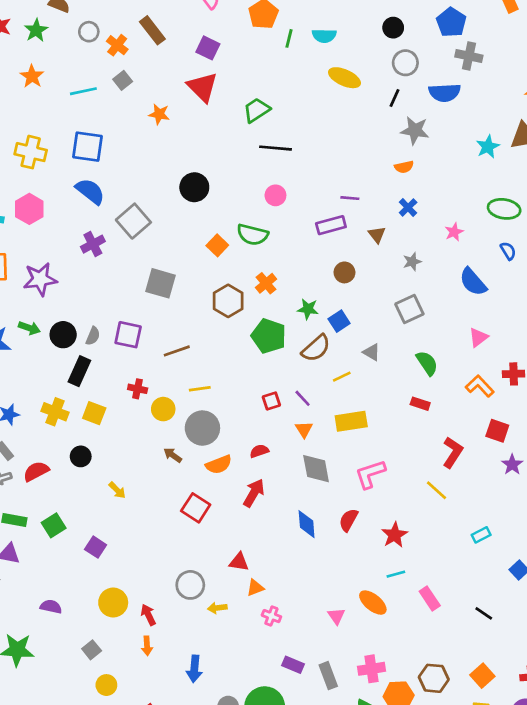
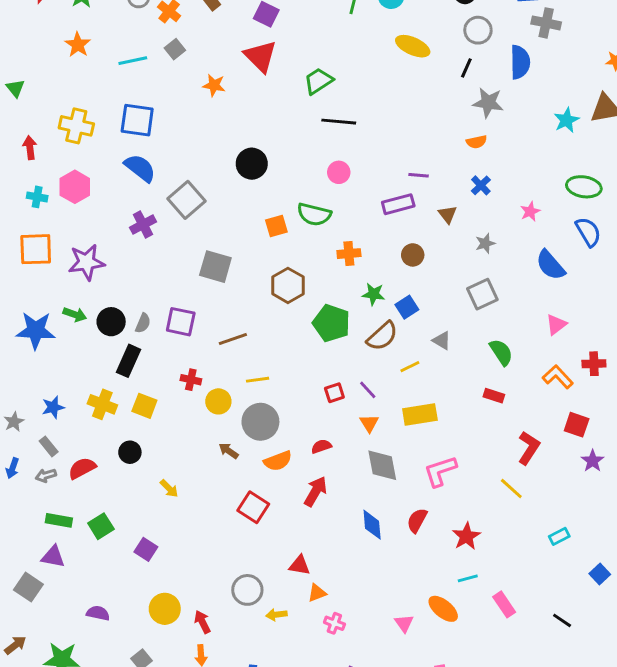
blue semicircle: (445, 93) -> (520, 62), turned -88
orange square: (217, 245) -> (276, 226), turned 30
blue semicircle: (508, 251) -> (588, 232), size x1.5
orange cross: (266, 283) -> (349, 254), moved, turned 35

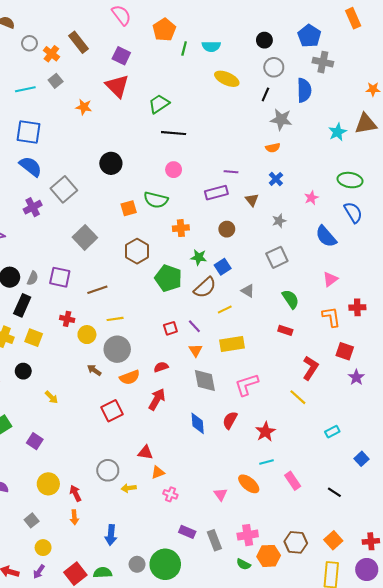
gray square: (215, 267) -> (85, 237), turned 30
orange L-shape: (558, 377) -> (331, 317), turned 35
red square: (253, 507) -> (112, 411), turned 30

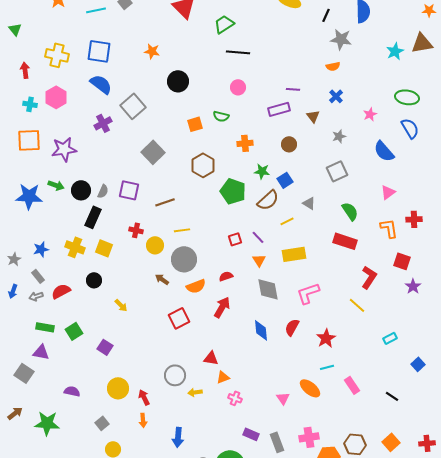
orange star: (84, 107) -> (152, 51), moved
green semicircle: (156, 200) -> (221, 116), size x0.7
red rectangle: (285, 330) -> (345, 241), size x1.6

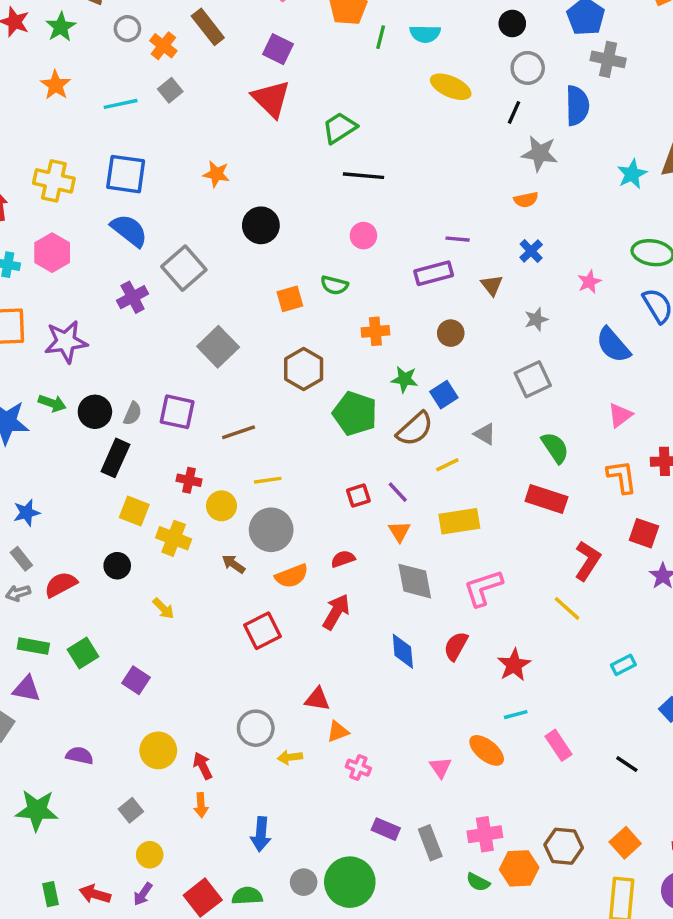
yellow cross: (75, 247) -> (174, 538), moved

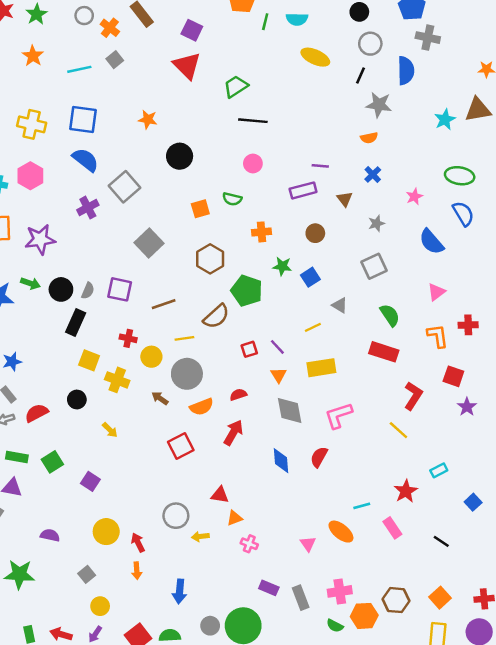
brown semicircle: (415, 429) -> (216, 316), moved
red star: (514, 665) -> (406, 491), moved

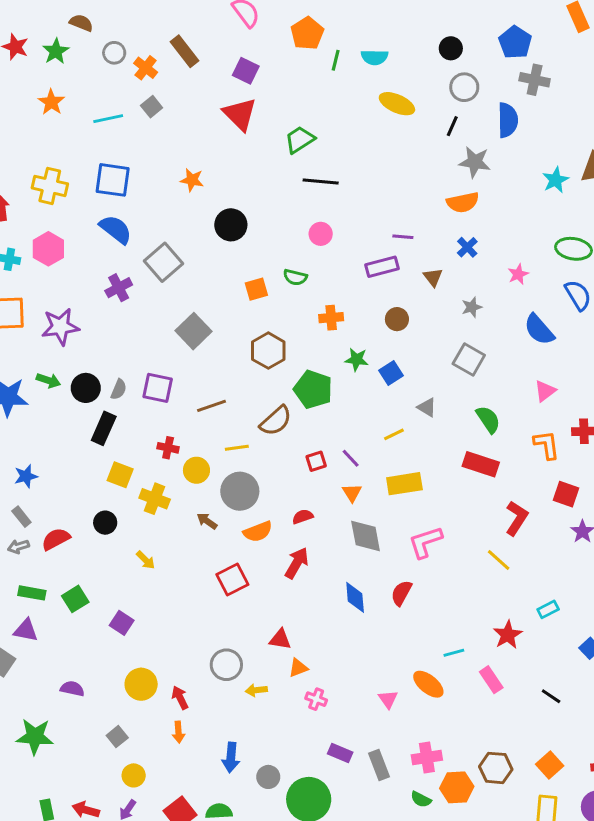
orange semicircle: (369, 138) -> (463, 202), size x1.5
gray square: (374, 266) -> (469, 360), turned -35
gray circle: (210, 626) -> (268, 777), moved

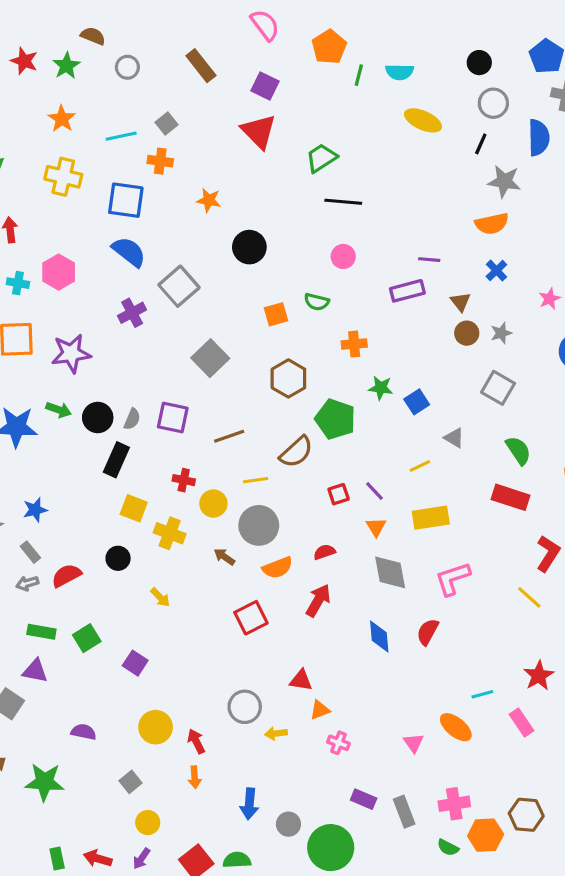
orange cross: (146, 68) -> (160, 161), moved, turned -30
yellow cross: (50, 186) -> (63, 177), moved
brown circle: (397, 319) -> (467, 333), moved

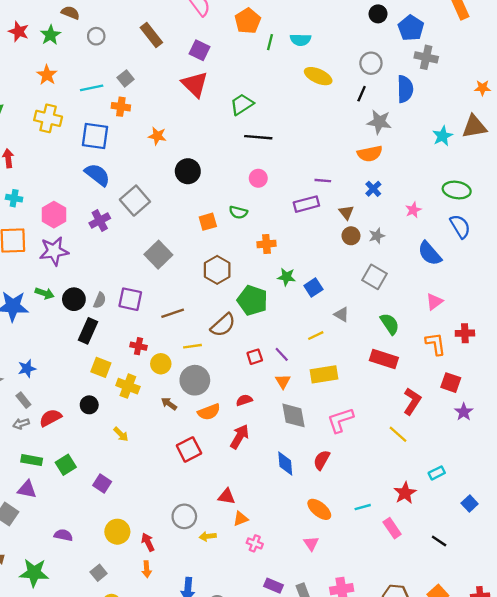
black circle: (479, 63) -> (378, 14), moved
pink hexagon: (59, 272) -> (54, 215), moved
orange ellipse: (456, 727) -> (319, 509), moved

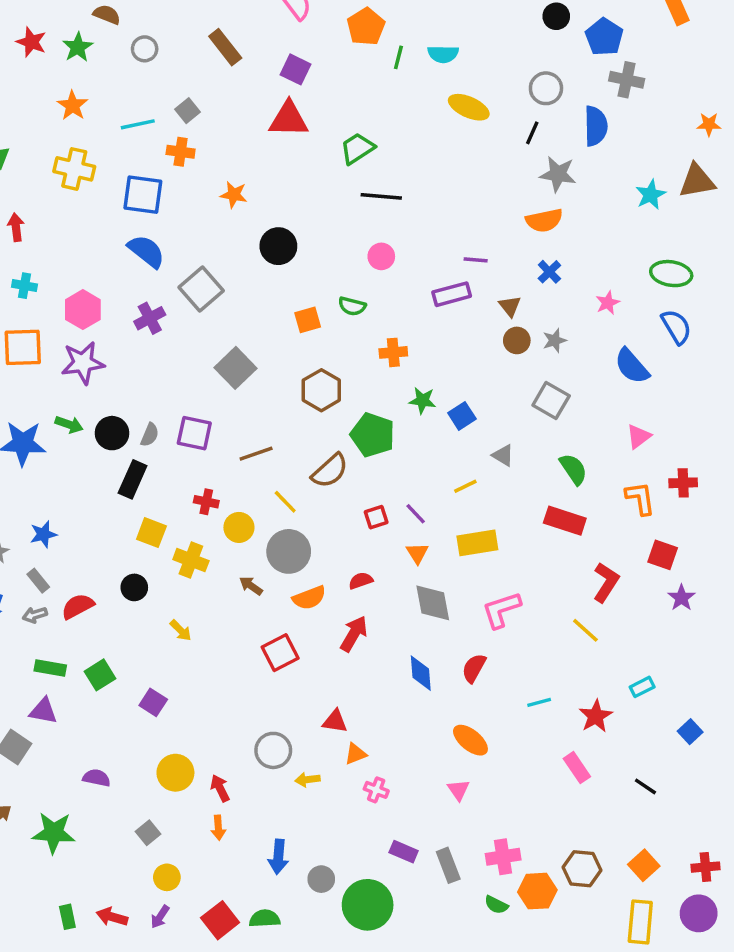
red triangle: (195, 84) -> (289, 119), turned -44
yellow line: (192, 346) -> (285, 502), turned 54
cyan line: (363, 507) -> (539, 702), moved

